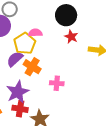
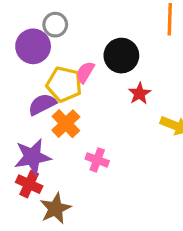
black circle: (66, 15) -> (121, 56), moved
pink semicircle: (35, 33) -> (85, 72), turned -72
yellow pentagon: (25, 43) -> (64, 84), turned 30

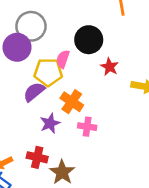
gray circle: (55, 25) -> (31, 26), size x1.5
orange cross: (66, 124) -> (72, 102), moved
purple star: (32, 157) -> (50, 123), moved, size x0.7

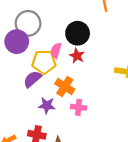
red star: (110, 67) -> (77, 56), moved
purple star: (50, 123) -> (47, 105), turned 30

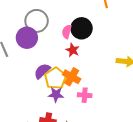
pink semicircle: (56, 50) -> (67, 32), moved
red star: (77, 56) -> (73, 50), moved
yellow pentagon: (44, 62) -> (56, 78), moved, turned -30

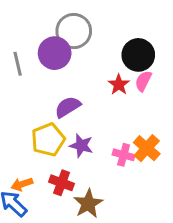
pink semicircle: (67, 32) -> (143, 81), moved
orange cross: (72, 77) -> (147, 148), moved
yellow pentagon: (56, 78) -> (48, 140), moved

